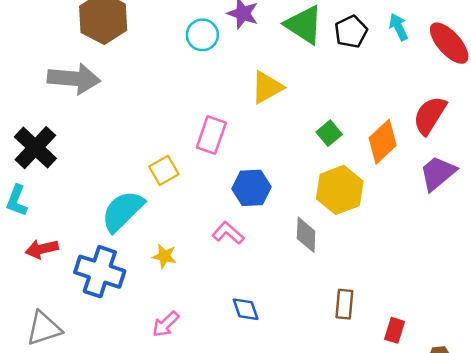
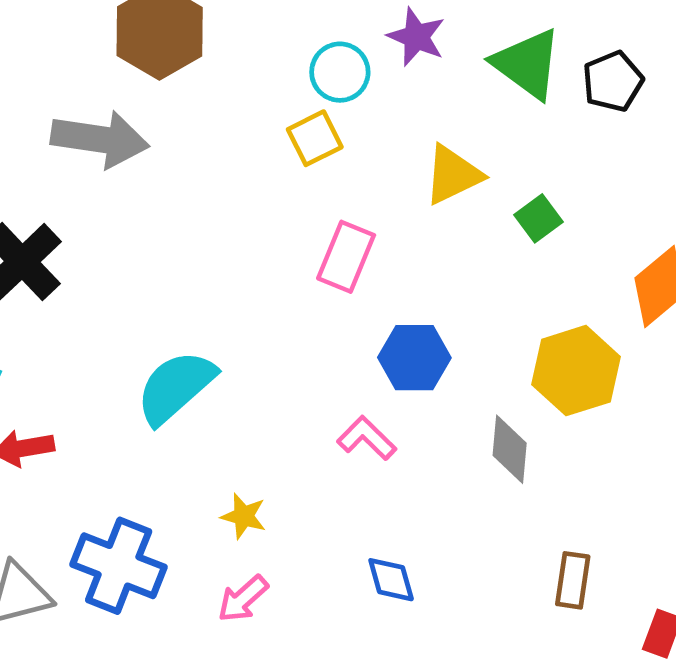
green square: (329, 133) -> (538, 218), moved
yellow square: (164, 170) -> (315, 138), moved
yellow star: (164, 256) -> (244, 516), moved
blue cross: (100, 272) -> (119, 566), moved

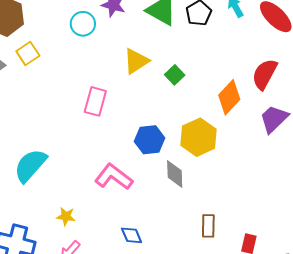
yellow square: (315, 138) -> (28, 54), moved
blue hexagon: (414, 358) -> (150, 140), moved
pink L-shape: (367, 438) -> (114, 177), size x1.5

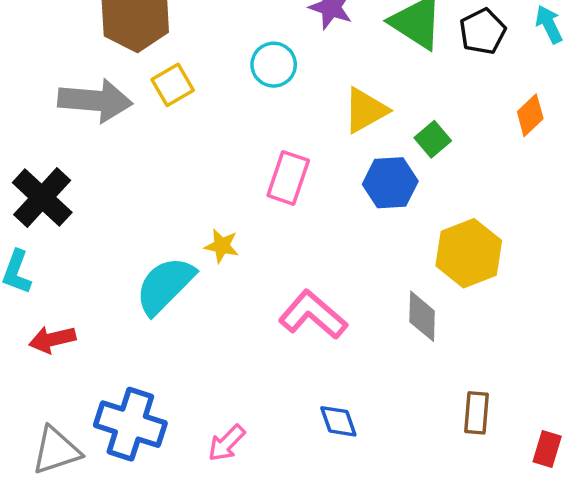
cyan circle: (83, 24) -> (274, 65), moved
orange diamond: (229, 97) -> (530, 115), moved, size x0.7
blue hexagon: (150, 140) -> (390, 183), moved
yellow star: (66, 216) -> (222, 246), moved

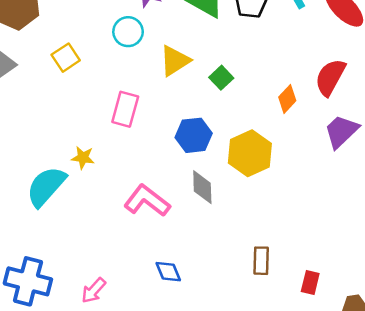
cyan circle: (274, 65) -> (128, 32), moved
yellow square: (173, 85) -> (66, 58), moved
orange diamond: (530, 115) -> (287, 99), moved
blue hexagon: (390, 183) -> (194, 135), moved
gray diamond: (422, 316) -> (202, 187), moved

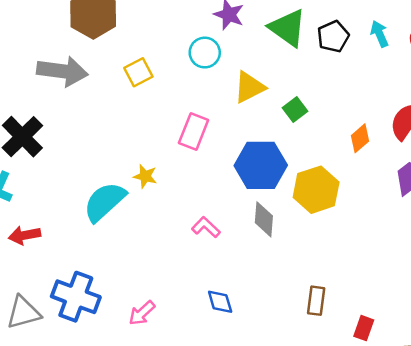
blue hexagon: (194, 135) -> (261, 165), size x1.4
pink L-shape: (147, 201) -> (206, 227), size x0.6

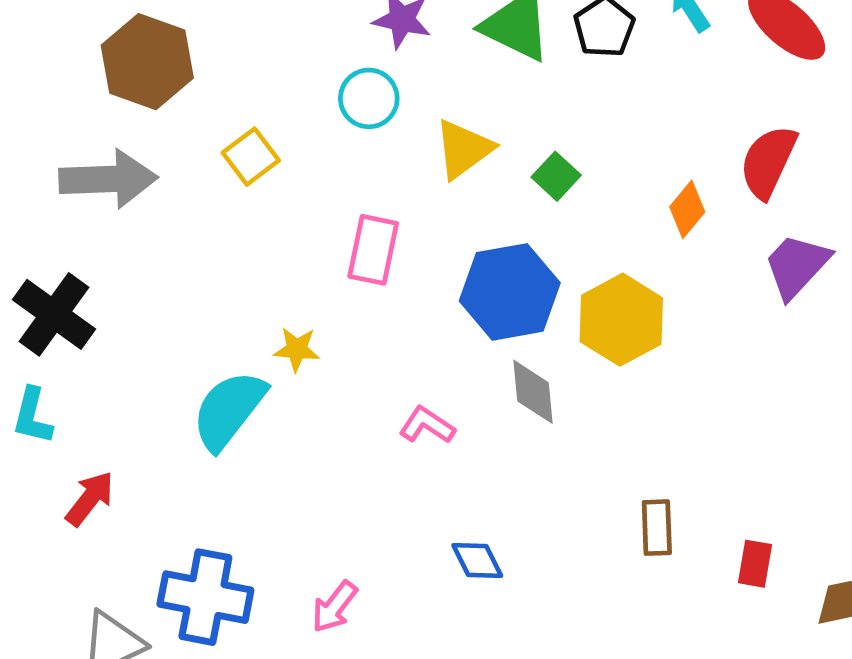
red arrow: (25, 235) -> (90, 499), turned 148

